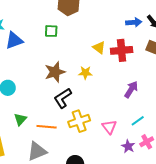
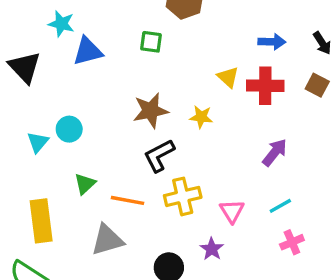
blue arrow: (134, 22) -> (272, 42), moved
purple star: (128, 146) -> (212, 249), moved

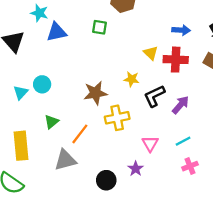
brown star: (151, 111) -> (95, 93), moved
black L-shape: (159, 156) -> (154, 96), moved
yellow cross: (183, 196) -> (117, 118), moved
orange line: (127, 200) -> (80, 134), turned -65

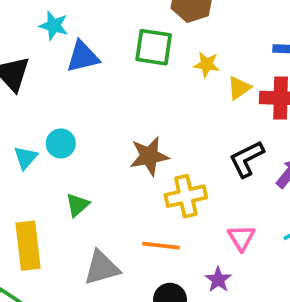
green square: (99, 27) -> (154, 47), size x1.5
yellow triangle: (151, 53) -> (239, 88), turned 42
yellow star: (132, 79) -> (207, 64), moved
orange line: (80, 134) -> (161, 246), moved, turned 60

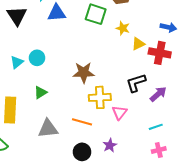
pink triangle: (241, 238) -> (119, 113), moved

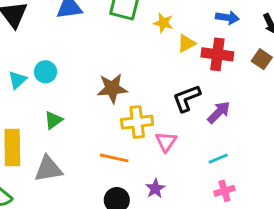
gray triangle: (48, 129) -> (48, 169), moved

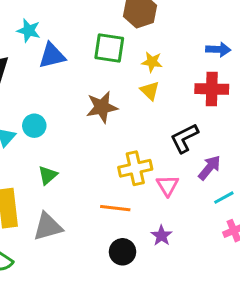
yellow triangle: (186, 43) -> (150, 91), moved, turned -42
brown star: (112, 88) -> (102, 107), moved
purple arrow: (219, 112) -> (209, 168), moved

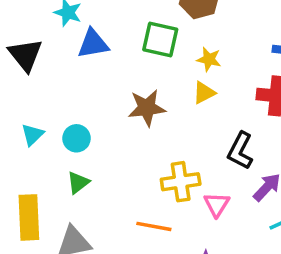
yellow triangle: (150, 91) -> (204, 93), turned 45
cyan circle: (34, 126) -> (77, 138), moved
black L-shape: (184, 138) -> (240, 151), turned -40

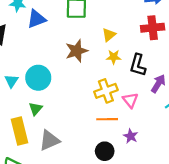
yellow star: (209, 59) -> (114, 57), moved
cyan circle: (77, 138) -> (38, 78), size x1.5
green triangle: (78, 183) -> (36, 109), moved
orange line: (154, 226) -> (107, 119), moved

